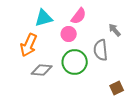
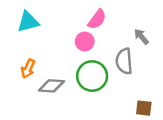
cyan triangle: (44, 18) -> (28, 22), moved
orange arrow: (29, 45) -> (28, 69), moved, size x0.7
brown square: (117, 88) -> (144, 108), turned 32

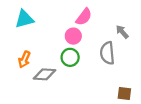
green circle: (92, 76) -> (70, 57), moved, size x0.7

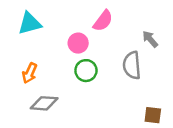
pink circle: (73, 36) -> (78, 43), moved
gray diamond: (45, 74) -> (44, 103), moved

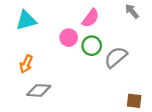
gray arrow: (150, 39) -> (132, 11), moved
gray semicircle: (132, 65) -> (116, 57), turned 55
green circle: (86, 71) -> (92, 46), moved

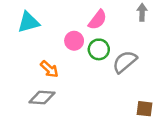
gray arrow: (132, 11) -> (142, 12), turned 42
orange arrow: (26, 64) -> (49, 69), moved, turned -72

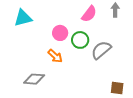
pink semicircle: (98, 20) -> (89, 14), moved
orange arrow: (49, 69) -> (55, 56), moved

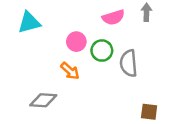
pink semicircle: (89, 14) -> (113, 17), turned 36
gray semicircle: (101, 50) -> (129, 63), turned -55

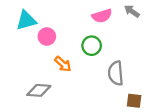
gray arrow: (146, 12) -> (132, 11), turned -56
pink circle: (76, 42) -> (47, 36), moved
gray semicircle: (129, 63) -> (116, 73), moved

